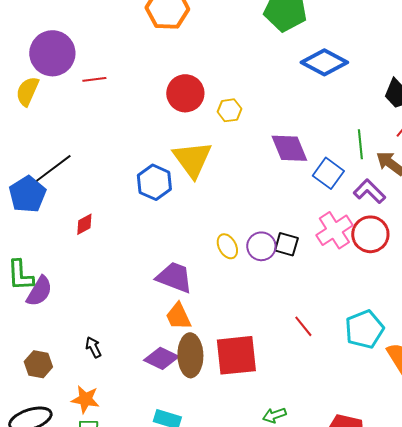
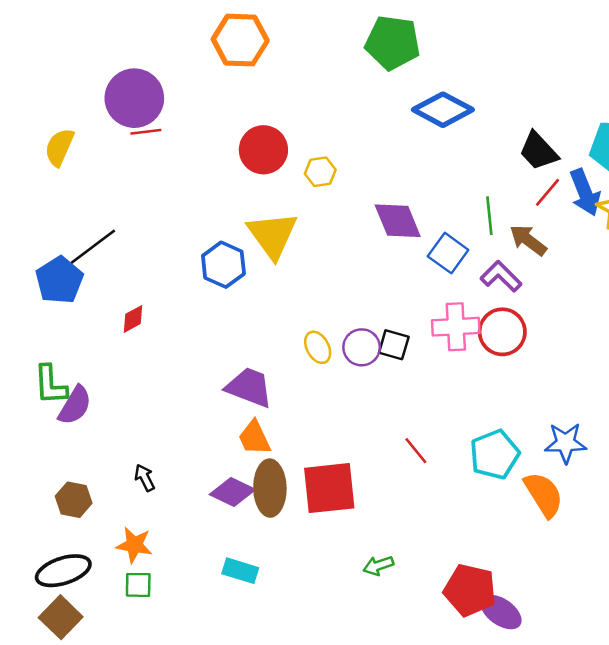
purple circle: (52, 53) -> (134, 98), moved
pink cross: (334, 230) -> (456, 327), turned 30

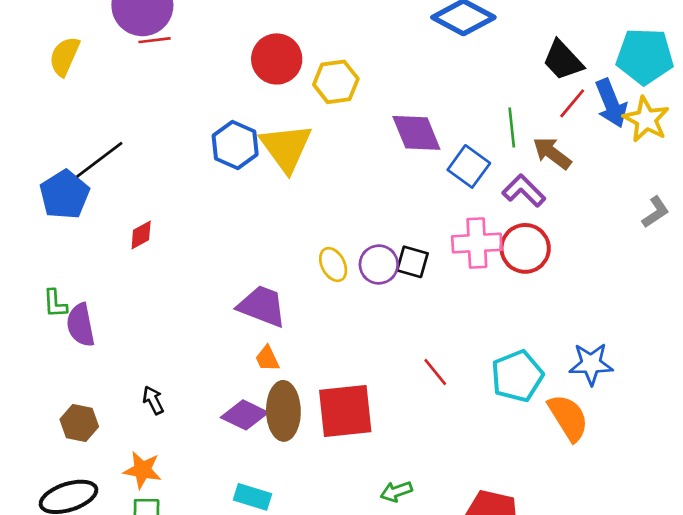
yellow hexagon: (320, 172) -> (336, 82), size x1.4
blue hexagon: (223, 265) -> (235, 145), moved
green L-shape: (50, 385) -> (55, 303), size x0.7
purple semicircle: (75, 405) -> (81, 325), turned 138
orange trapezoid: (254, 438) -> (267, 359), size x0.7

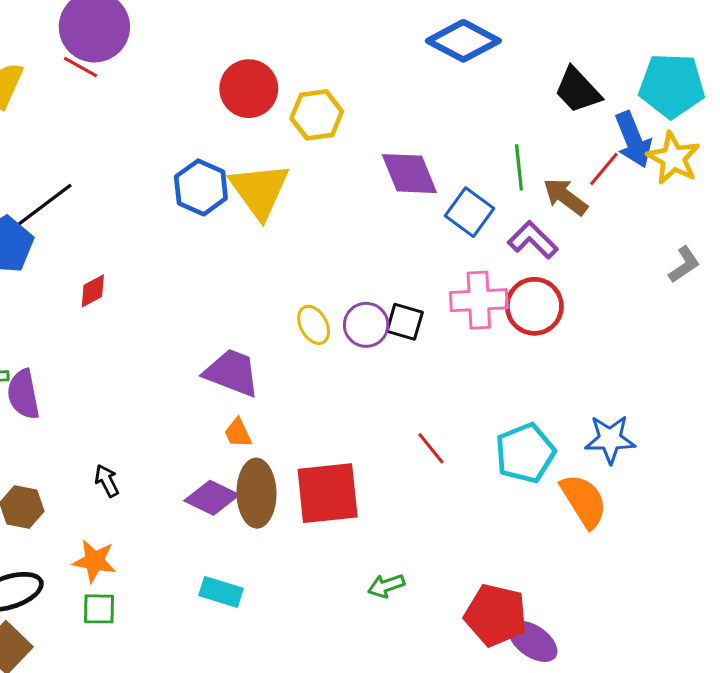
red line: (154, 40) -> (81, 67), moved, turned 36
red line: (572, 103) -> (604, 169), moved

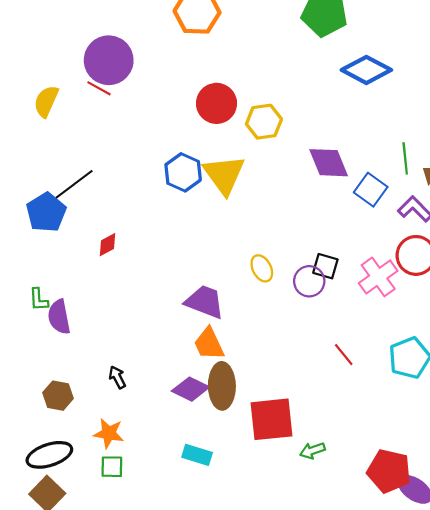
pink cross: (479, 300) -> (378, 277), moved, turned -33
purple circle: (366, 325) -> (309, 281), moved
orange trapezoid: (238, 433) -> (209, 344), size x1.6
red square: (328, 493) -> (271, 419), moved

